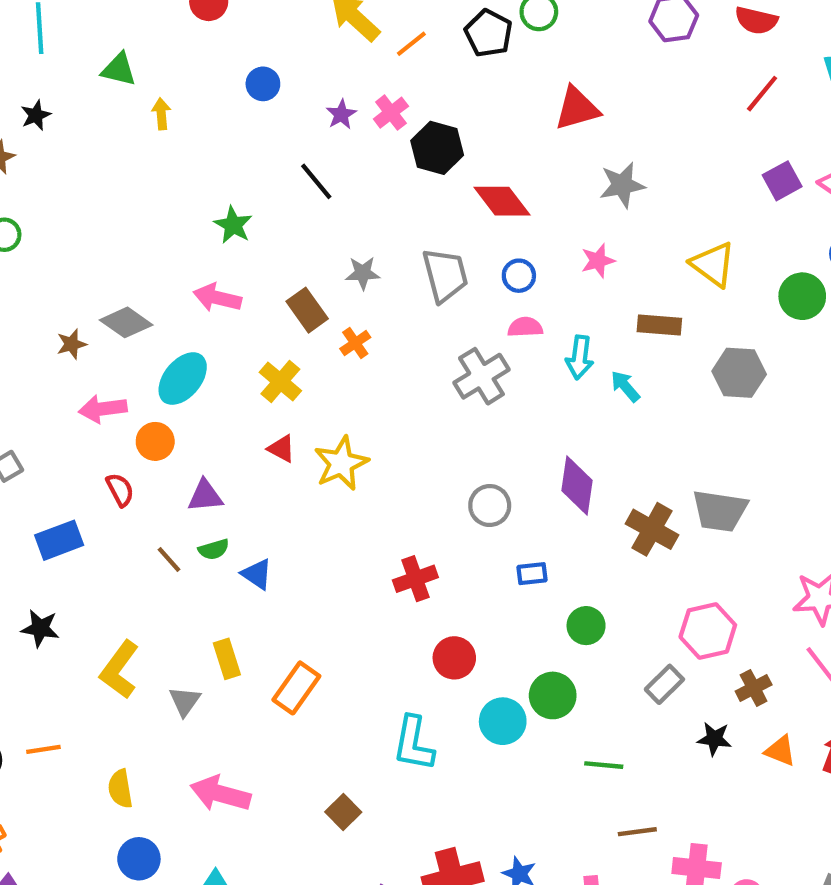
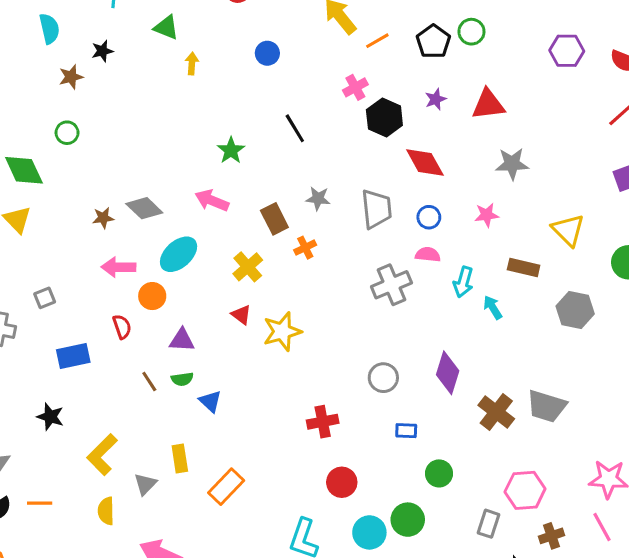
purple star: (341, 114) -> (436, 99), moved
gray rectangle: (664, 684) -> (488, 524), turned -36
yellow semicircle: (120, 789) -> (106, 511), moved

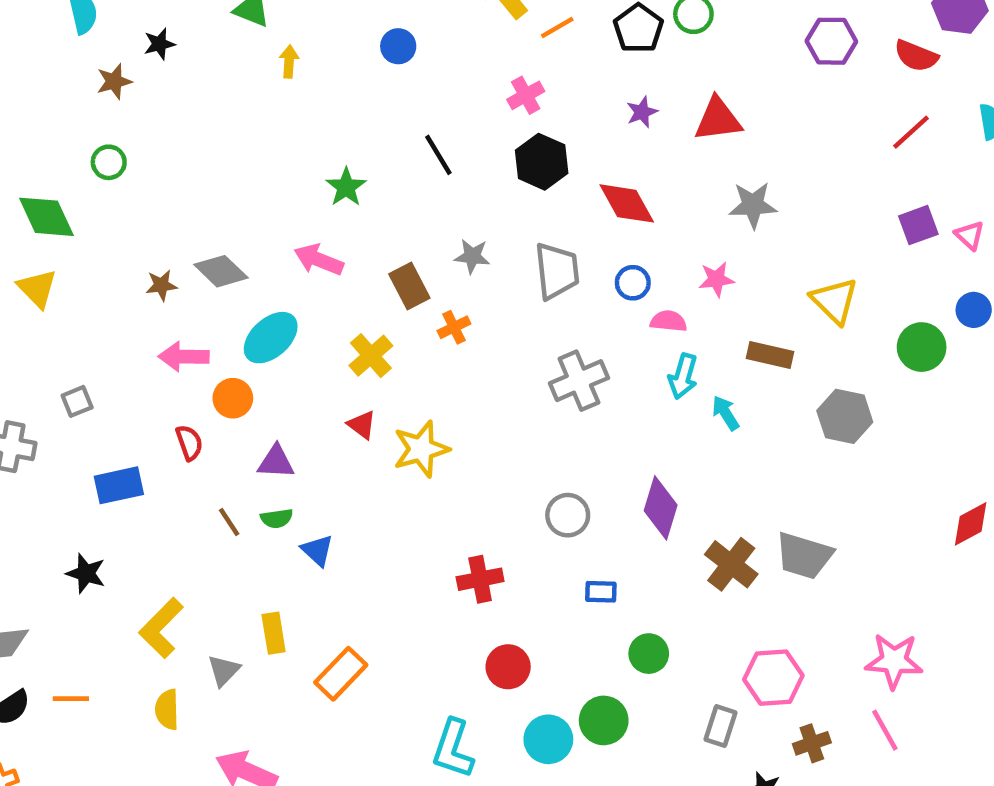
black hexagon: (384, 117) -> (542, 162), moved
pink semicircle: (428, 255) -> (669, 321), moved

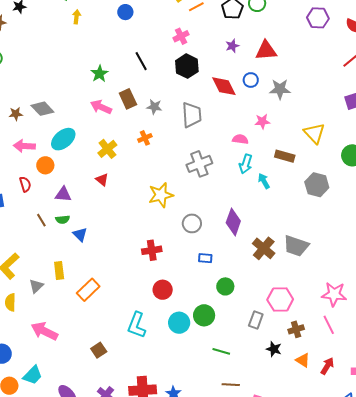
pink arrow: (319, 260) -> (101, 107), moved
blue circle: (633, 283) -> (251, 80), moved
brown rectangle: (409, 286) -> (128, 99), moved
yellow star: (421, 449) -> (161, 195), moved

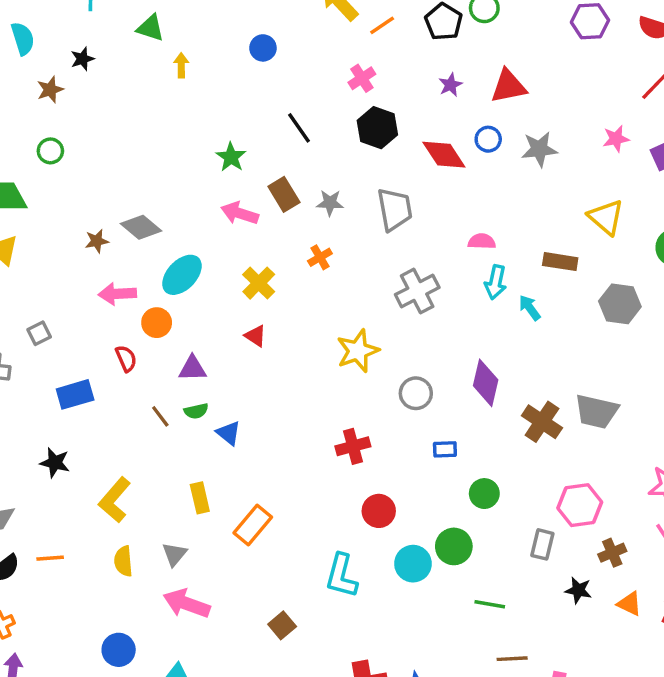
pink star: (262, 121) -> (616, 139), moved
gray triangle: (36, 286) -> (174, 554), moved

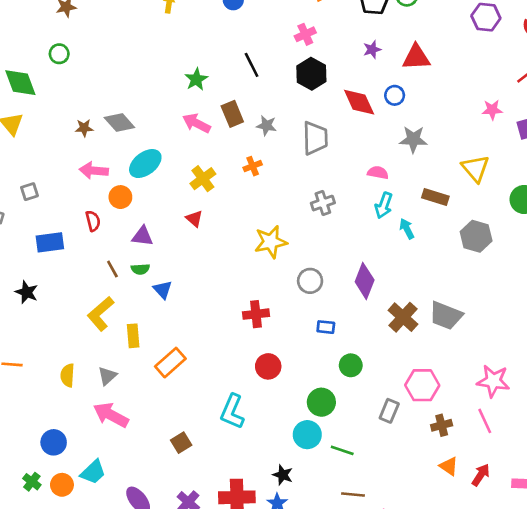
gray star: (539, 149) -> (413, 139), moved
gray cross: (417, 291) -> (323, 203), size x0.7
yellow L-shape: (115, 500) -> (101, 314), moved
cyan circle: (413, 564) -> (307, 435), moved
black star: (578, 590) -> (283, 475), moved

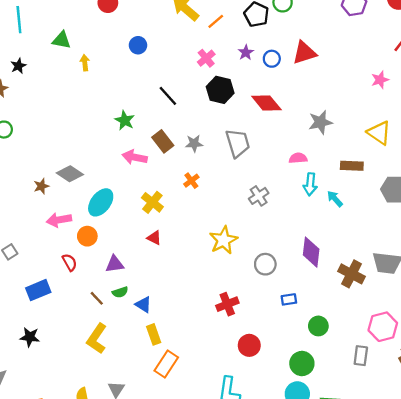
purple star: (372, 49) -> (246, 53), moved
blue circle: (395, 95) -> (272, 59), moved
yellow rectangle: (133, 336) -> (154, 334), moved

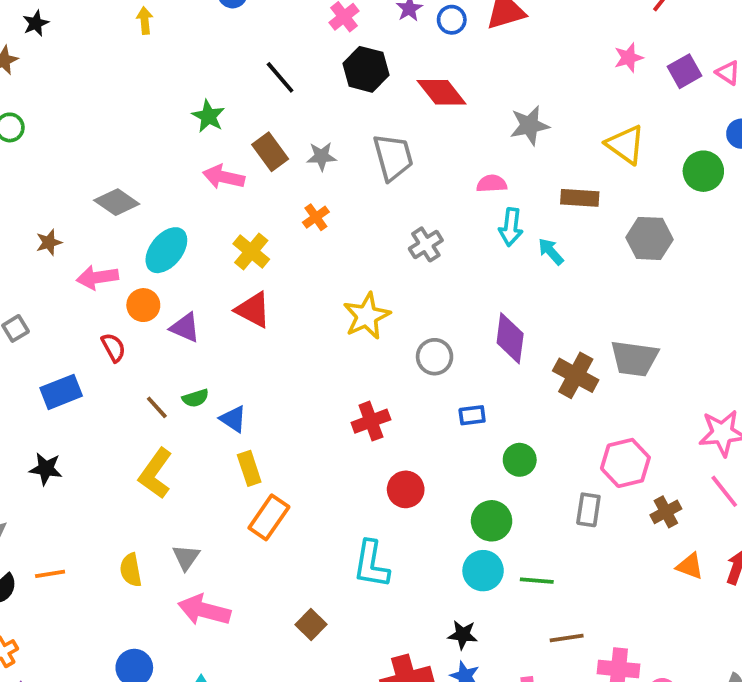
brown star: (41, 186) -> (49, 242), moved
red triangle: (154, 238) -> (253, 310), size x1.5
purple triangle: (115, 264) -> (185, 328), moved, turned 30

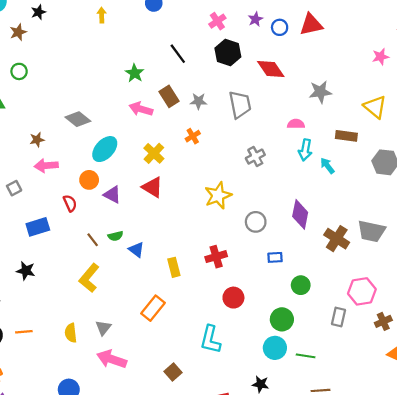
pink arrow: (97, 277) -> (46, 166), moved
yellow rectangle: (249, 468) -> (174, 267), moved

